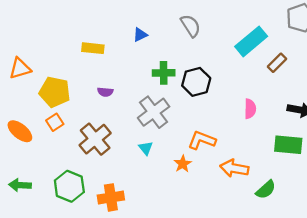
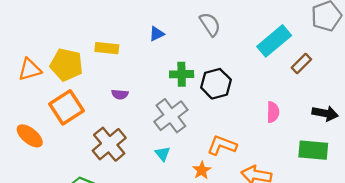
yellow pentagon: (55, 92) -> (66, 65), moved
orange square: (55, 122) -> (66, 107), moved, size x1.8

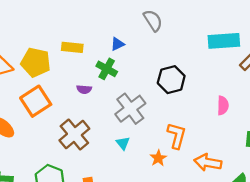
gray semicircle: (210, 24) -> (153, 20), moved
blue triangle: (157, 34) -> (117, 44), moved
cyan rectangle: (274, 41) -> (224, 41), turned 36
green cross: (182, 74) -> (107, 69), moved, turned 30
orange L-shape: (222, 145) -> (177, 136), turned 84

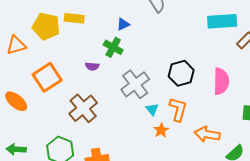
yellow rectangle: (72, 47) -> (74, 18), moved
yellow pentagon: (36, 62) -> (46, 26), moved
black hexagon: (171, 80) -> (181, 73), moved
pink semicircle: (223, 105) -> (221, 81), size x1.5
cyan triangle: (123, 143) -> (152, 109), moved

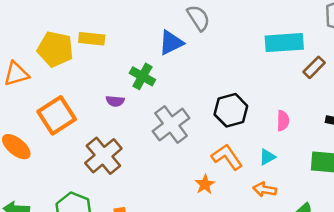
blue triangle: (123, 24) -> (171, 43), moved, size x1.5
pink semicircle: (221, 81) -> (283, 121), size x0.6
cyan triangle: (152, 109) -> (267, 157), moved, turned 40
orange L-shape: (178, 109) -> (227, 157), turned -50
orange arrow: (207, 134) -> (265, 190), size x0.7

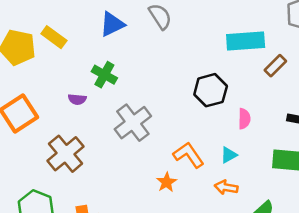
yellow rectangle: (92, 39) -> (54, 37), turned 30
blue triangle: (171, 43) -> (112, 24), moved
black hexagon: (231, 110) -> (211, 90), moved

